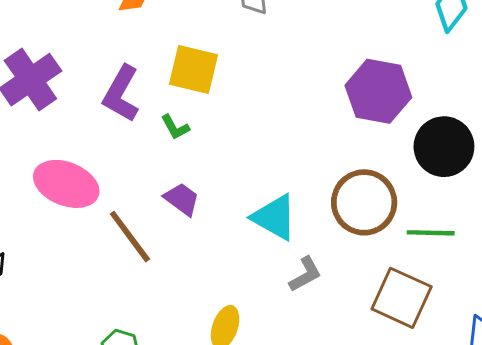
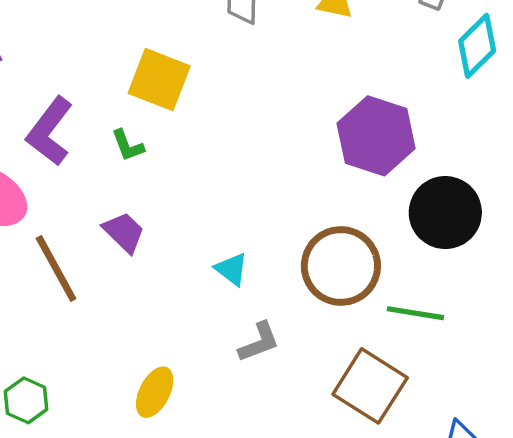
purple L-shape: (121, 94) -> (50, 131), moved
cyan triangle: (274, 217) -> (231, 269), size x0.6

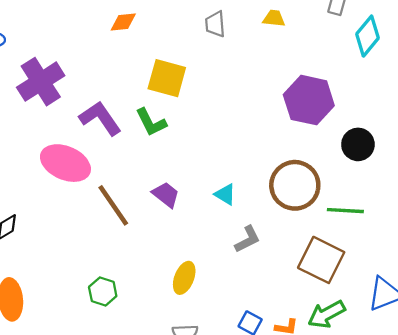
purple L-shape: (50, 131) -> (100, 118), turned 114
green L-shape: (128, 145) -> (151, 122), size x1.4
black circle: (445, 213) -> (358, 144), size x0.7
purple trapezoid: (124, 232) -> (166, 195), moved

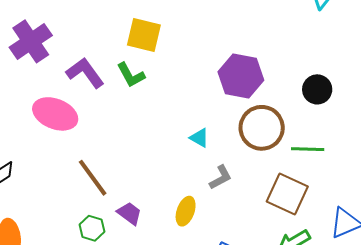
purple hexagon: (309, 100) -> (241, 76), moved
purple trapezoid: (166, 195) -> (129, 213), moved
brown line: (113, 205) -> (93, 178), moved
yellow ellipse: (184, 278) -> (186, 211), moved

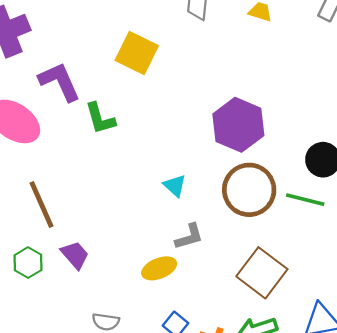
green L-shape: (131, 75) -> (100, 118), moved
green line: (308, 149) -> (305, 200), moved
yellow ellipse: (186, 211) -> (159, 268), moved, turned 36

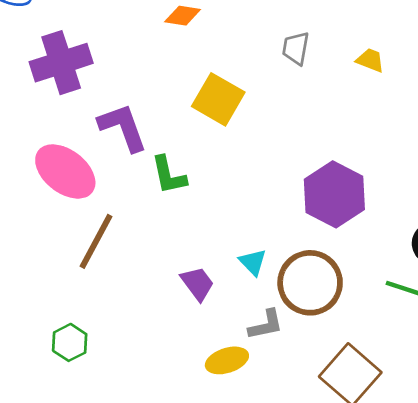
brown circle: (249, 190) -> (310, 283), moved
brown line: (41, 205) -> (96, 241), moved, turned 48
purple trapezoid: (75, 255) -> (197, 284), moved

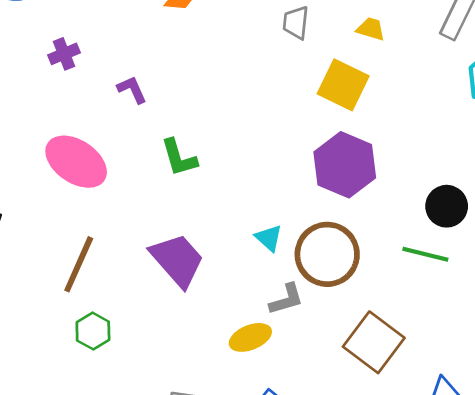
purple cross: (61, 63) -> (64, 54), size x0.5
yellow square: (218, 99) -> (343, 85), moved
purple L-shape: (123, 127) -> (132, 90), moved, size x0.6
brown line: (96, 241) -> (79, 264), moved
purple trapezoid: (197, 284) -> (177, 260), moved, size x1.6

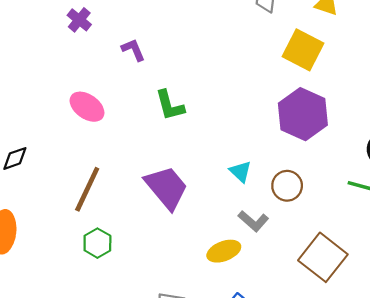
purple cross: (64, 54) -> (79, 20), turned -30
pink ellipse: (76, 162) -> (87, 107), size x0.7
brown circle: (327, 254) -> (287, 186), size x0.6
gray L-shape: (286, 299) -> (253, 221), turned 56

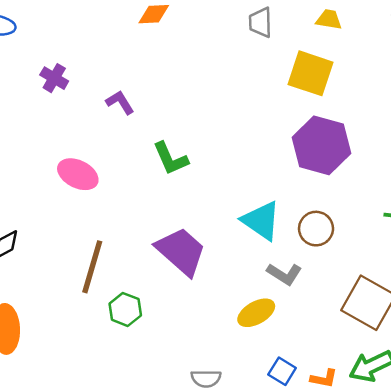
cyan triangle: (240, 172) -> (261, 221), size x1.6
green hexagon: (97, 243) -> (125, 309), moved

